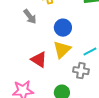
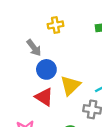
blue circle: (63, 28) -> (46, 69), moved

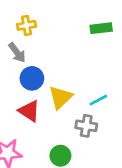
yellow cross: (56, 25) -> (27, 25), moved

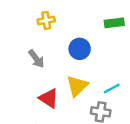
gray arrow: (17, 53) -> (36, 59), moved
blue circle: (32, 78) -> (80, 49), moved

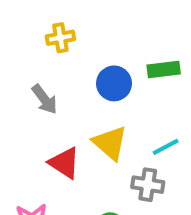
green rectangle: (114, 23) -> (164, 70), moved
yellow triangle: (77, 86) -> (110, 143), turned -35

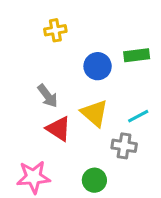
gray arrow: (45, 99) -> (48, 96), moved

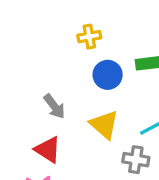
yellow cross: (55, 30) -> (89, 37), moved
red triangle: (58, 129) -> (48, 150), moved

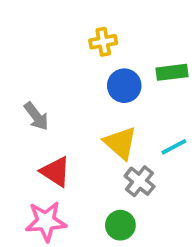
gray arrow: (54, 106) -> (36, 116), moved
gray cross: (136, 160) -> (140, 181), moved, turned 30

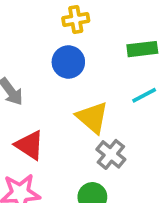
blue circle: (124, 86) -> (68, 62), moved
cyan line: (174, 147) -> (144, 95), moved

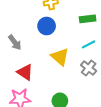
gray cross: (111, 154) -> (89, 68), moved

